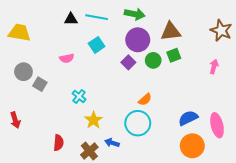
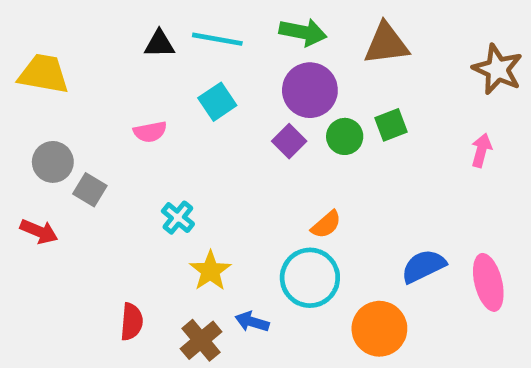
brown triangle: (171, 32) -> (386, 44), moved
red arrow: (15, 120) -> (39, 231), moved, turned -49
orange circle: (192, 146) -> (379, 329), moved

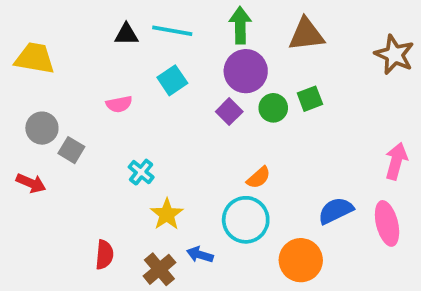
green arrow: (303, 32) -> (240, 25), turned -102
pink arrow: (481, 150) -> (396, 161), moved, size x1.4

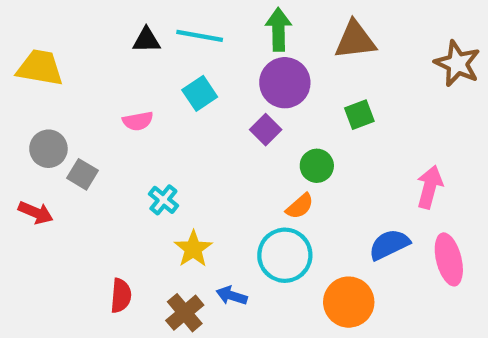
green circle: (273, 108) -> (317, 166), moved
pink arrow: (396, 161) -> (430, 187), moved

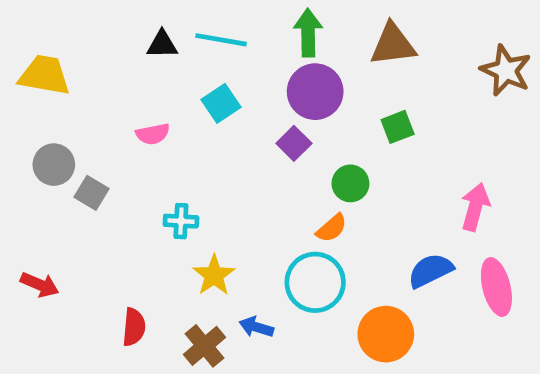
cyan cross: (163, 200) -> (181, 221), turned -36
red arrow: (36, 213) -> (40, 285), moved

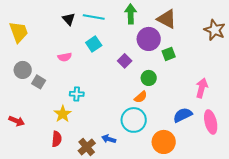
black triangle: (162, 45) -> (69, 19), turned 48
brown triangle: (393, 45) -> (167, 19), turned 35
yellow trapezoid: (44, 75) -> (19, 32), turned 60
purple circle: (315, 92) -> (149, 39), moved
yellow star: (214, 275) -> (63, 114), moved

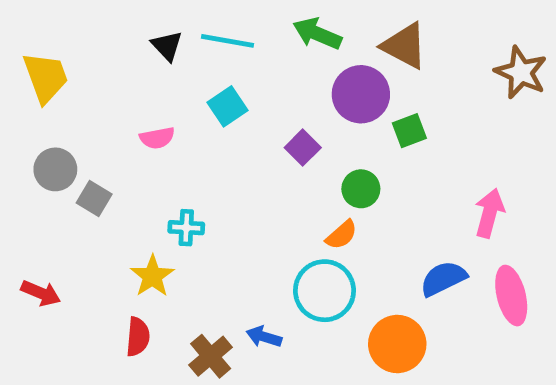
green arrow: (131, 14) -> (317, 34), turned -66

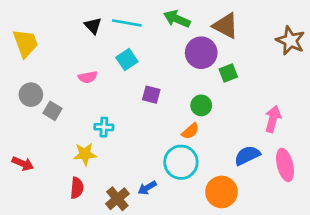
purple square: (303, 148) -> (151, 95), moved, turned -30
yellow star: (152, 276) -> (85, 154), turned 30
blue arrow: (264, 337) -> (147, 188), turned -48

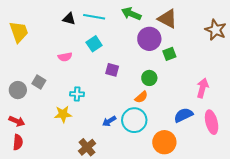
black triangle: (93, 26) -> (69, 19), turned -32
gray circle: (31, 95) -> (18, 90), moved
red semicircle: (77, 188) -> (18, 142), moved
blue arrow: (147, 188) -> (109, 121), moved

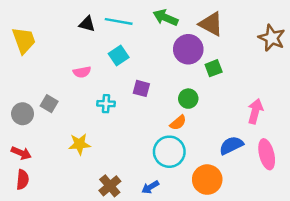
cyan cross: (77, 94) -> (106, 104), moved
blue arrow: (109, 121) -> (150, 187), moved

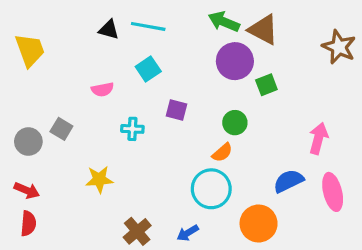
green arrow: (165, 18) -> (224, 22), moved

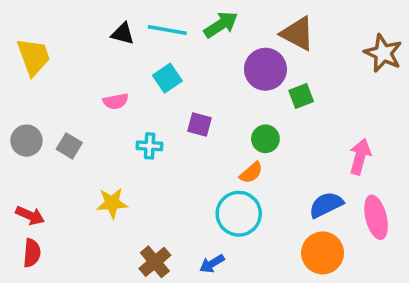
green arrow: (224, 22) -> (221, 25), moved, turned 124
gray circle: (28, 142) -> (26, 141), moved
orange circle: (259, 223) -> (323, 253), moved

